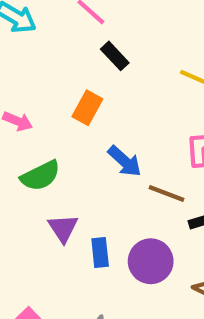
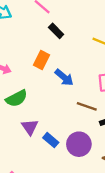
blue arrow: (125, 161) -> (64, 77), moved
blue rectangle: (100, 252) -> (51, 140), turned -42

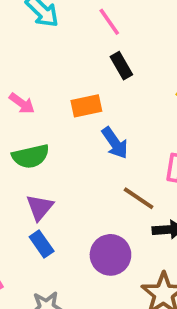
orange rectangle: (42, 60) -> (86, 106), turned 36
blue rectangle: (51, 140) -> (42, 244), moved

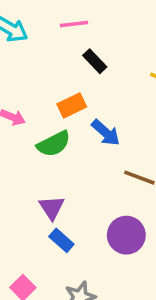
pink line: (109, 22) -> (74, 24), turned -48
green semicircle: (31, 156) -> (54, 144), moved

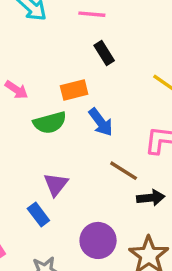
purple triangle: (52, 208) -> (56, 184), moved
purple circle: (126, 235) -> (98, 240), moved

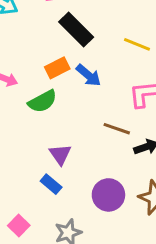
black rectangle: (104, 53) -> (76, 29), size x1.6
blue arrow: (101, 122) -> (88, 75), moved

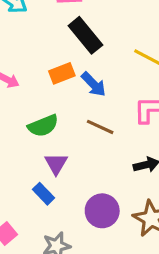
green semicircle: (42, 101) -> (43, 126), moved
brown line: (117, 129) -> (100, 127), moved

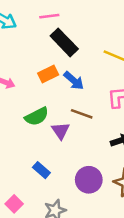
purple triangle: (56, 164) -> (61, 131), moved

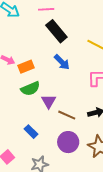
orange rectangle: (48, 74) -> (26, 67), moved
brown line: (82, 114) -> (67, 115), moved

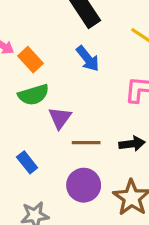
orange rectangle: (26, 67) -> (30, 60), turned 63
brown line: (67, 115) -> (86, 143), turned -30

